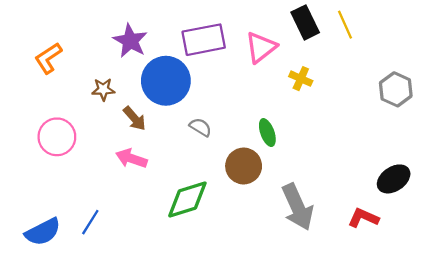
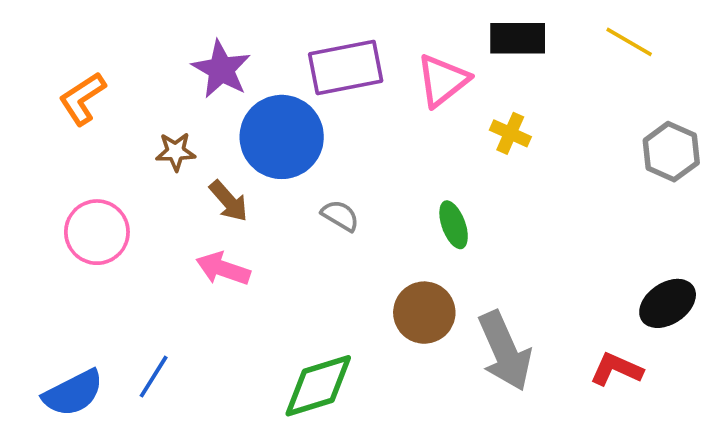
black rectangle: (305, 22) -> (518, 38), turned -64
yellow line: (345, 25) -> (629, 42), moved, turned -36
brown circle: (244, 166) -> (424, 313), moved
green diamond: (187, 199) -> (318, 386), moved

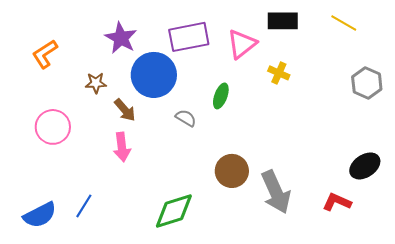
green ellipse: (454, 225) -> (221, 96), moved, turned 40
pink arrow: (223, 269) -> (122, 147), turned -116

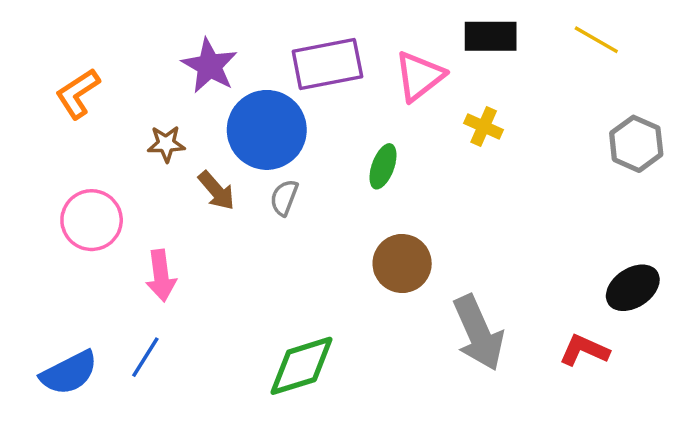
gray semicircle: (186, 118) -> (284, 198), moved, turned -100
pink arrow: (122, 147) -> (161, 276), moved
brown circle: (232, 171) -> (402, 263), moved

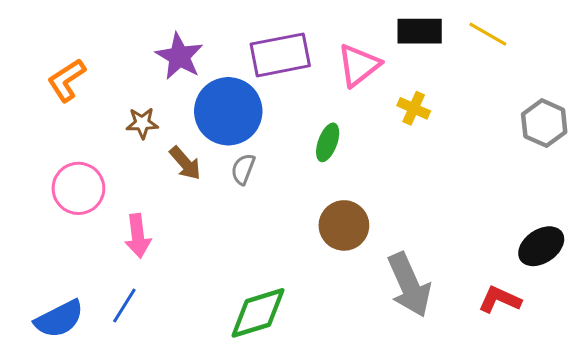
yellow line: (596, 40) -> (488, 34), moved

